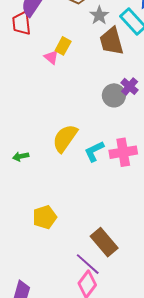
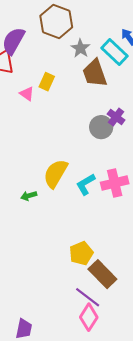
pink triangle: (51, 57) -> (27, 94), moved
green arrow: (21, 156) -> (29, 196), moved
yellow pentagon: (45, 217) -> (81, 253), moved

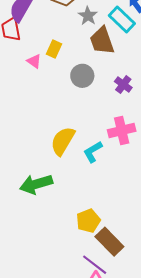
gray circle: (101, 127) -> (82, 76), moved
pink cross: (115, 183) -> (122, 131), moved
green arrow: (29, 196) -> (36, 184), moved, size x2.0

